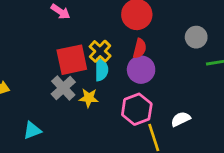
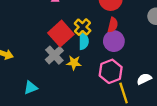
red square: (72, 60) -> (61, 34), turned -30

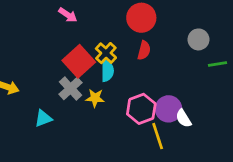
purple circle: (114, 41) -> (169, 109), moved
white semicircle: (144, 79) -> (184, 118), turned -96
cyan triangle: (31, 88) -> (43, 118), moved

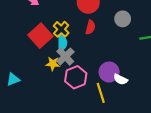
gray circle: (198, 39) -> (123, 19), moved
gray cross: (71, 88) -> (65, 56), moved
pink hexagon: (141, 109) -> (76, 77), moved
white semicircle: (184, 118) -> (121, 79), turned -32

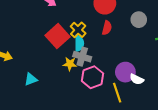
gray cross: (65, 56) -> (82, 57), turned -30

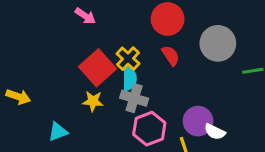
gray circle: (139, 20) -> (218, 43), size x1.5
red semicircle: (107, 28) -> (171, 56), turned -48
yellow star: (70, 64) -> (93, 101), moved

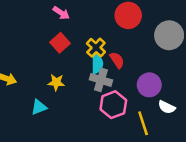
red semicircle: (171, 56) -> (117, 60), moved
red square: (97, 68) -> (60, 43), moved, size x0.7
yellow star: (93, 101) -> (56, 82), moved
purple circle: (198, 121) -> (149, 85), moved

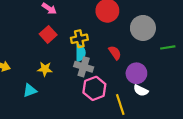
yellow cross: (96, 48) -> (79, 39), turned 35
red semicircle: (117, 60) -> (115, 53), moved
purple circle: (149, 85) -> (136, 73), moved

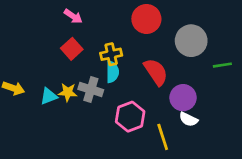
red semicircle: (115, 53) -> (156, 72), size x1.5
gray cross: (84, 67) -> (91, 90), moved
cyan triangle: (30, 90) -> (49, 96), moved

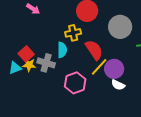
red square: (72, 49) -> (26, 54), moved
yellow cross: (111, 54) -> (73, 33), moved
yellow line: (163, 137) -> (99, 67), moved, turned 60

